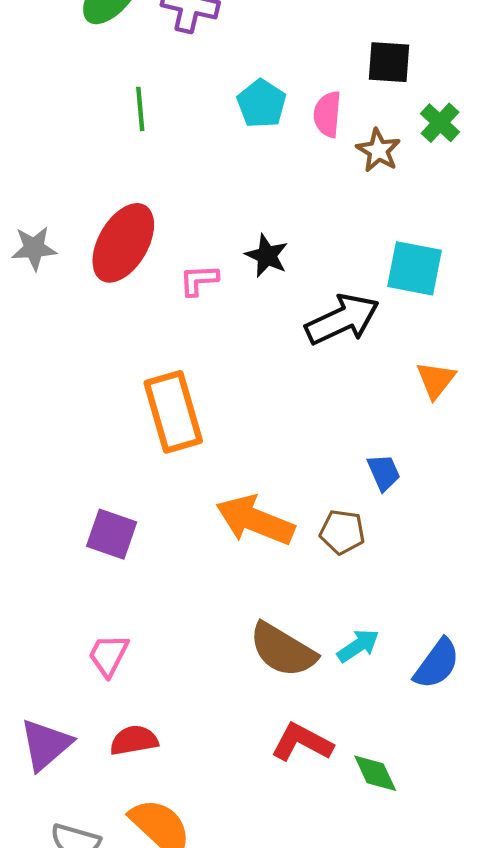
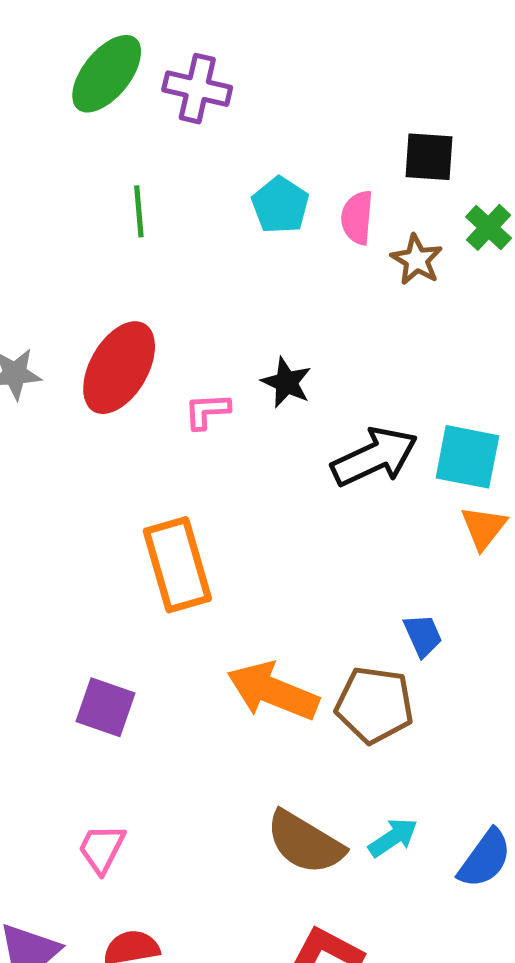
cyan square: (415, 268) -> (467, 457), moved
brown pentagon: (342, 532) -> (374, 705), size x1.5

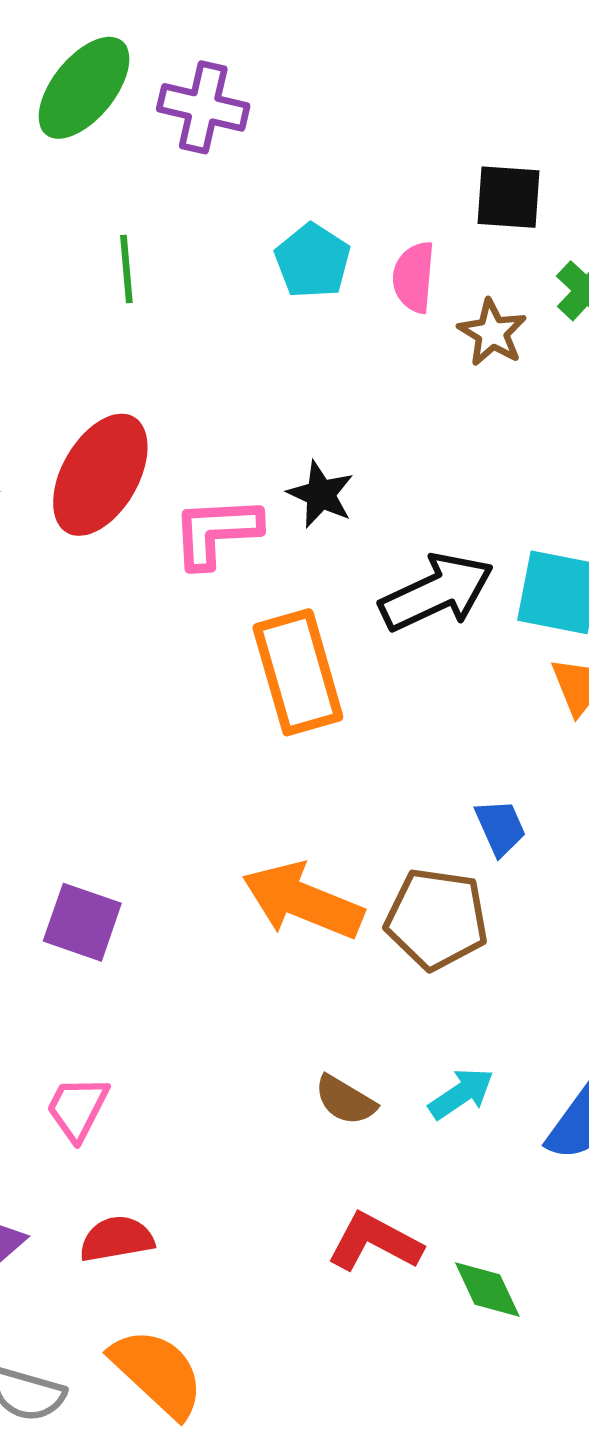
pink L-shape: (207, 411) -> (216, 532), size x1.5
orange rectangle: (177, 565) -> (298, 672), moved
brown semicircle: (305, 842) -> (345, 1100), size x0.6

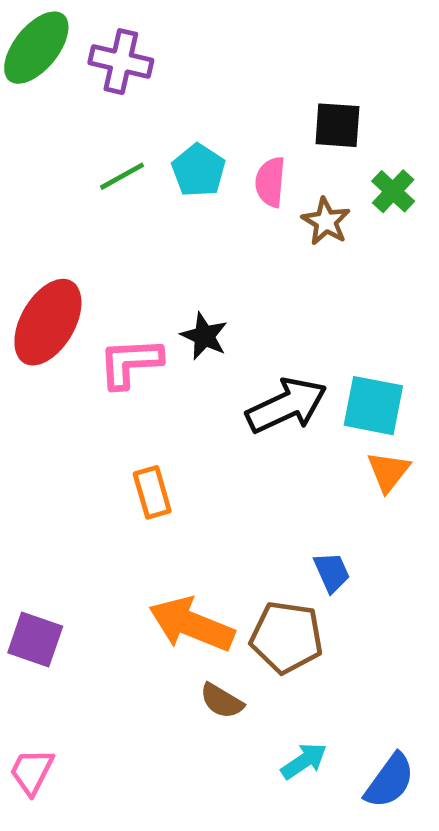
green line: (126, 269) -> (122, 176), moved, turned 66
orange rectangle: (298, 672) -> (152, 492), moved, size x0.6
brown semicircle: (345, 1100) -> (222, 701), moved

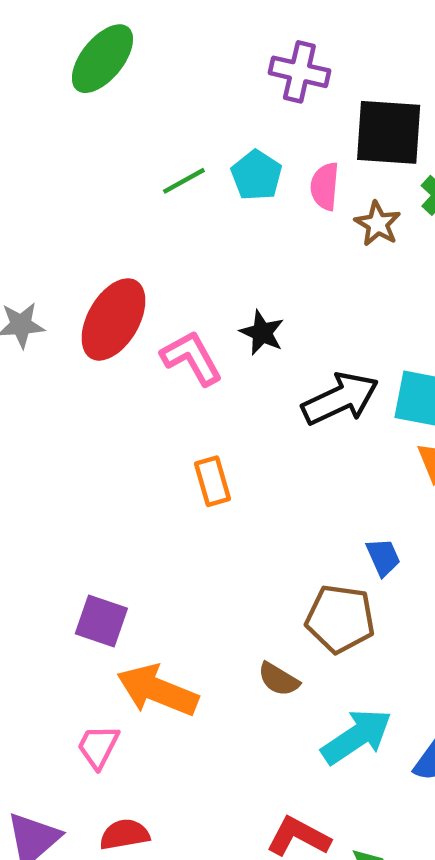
purple cross: (121, 62) -> (299, 72), moved
black square: (337, 125) -> (389, 132), size x1.5
pink L-shape: (130, 363) -> (192, 358), turned 64
orange arrow: (192, 624) -> (158, 690), moved
cyan arrow: (304, 761) -> (357, 737), size x1.6

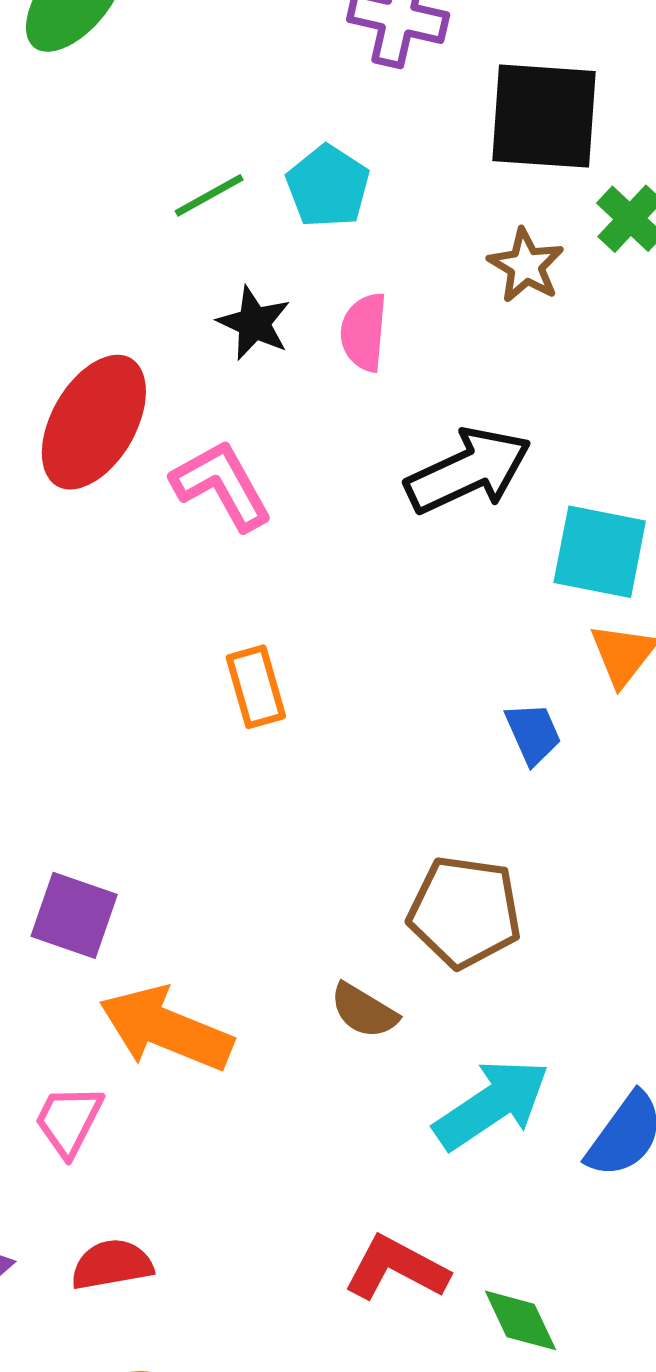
pink semicircle: (325, 186) -> (364, 332), moved
black star: (262, 333) -> (254, 323), moved
black arrow: (340, 399) -> (468, 471), moved
blue trapezoid: (383, 557) -> (533, 734), moved

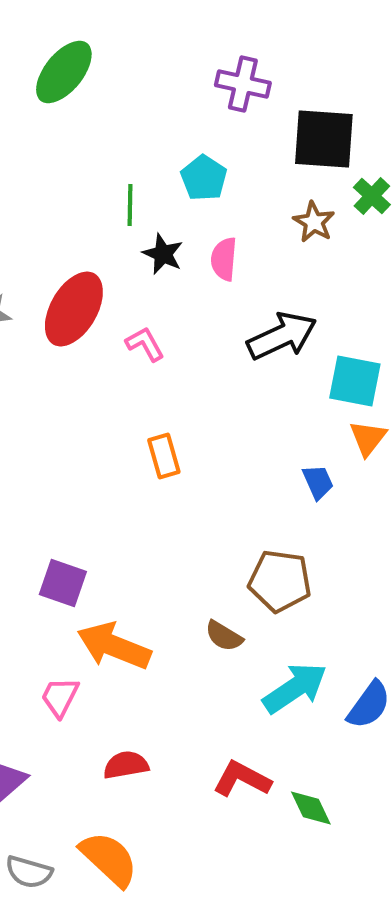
green line: (209, 195) -> (130, 205), moved, turned -60
pink L-shape: (222, 485) -> (145, 344), size x0.7
red semicircle: (112, 1265) -> (126, 765), moved

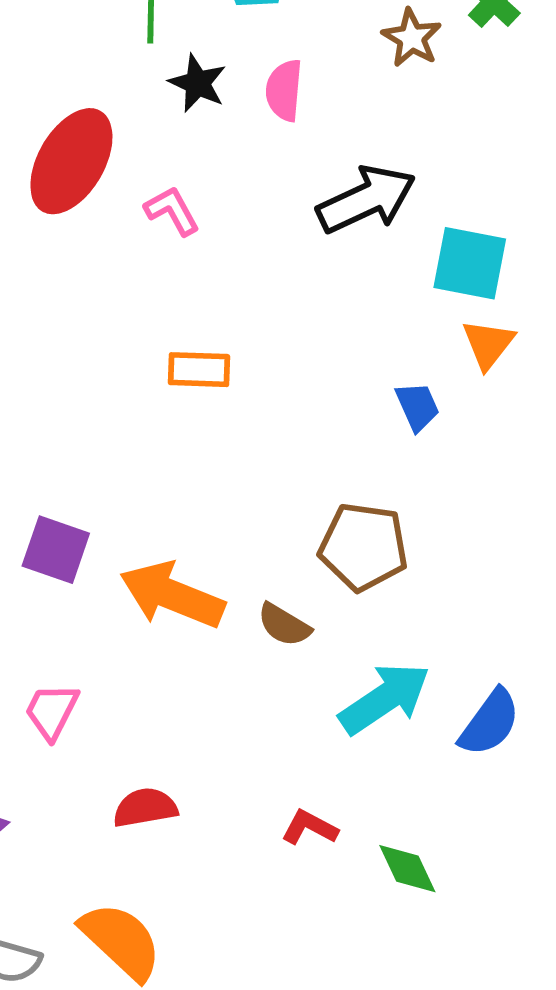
orange rectangle: (164, 456) -> (199, 370), turned -72
orange arrow: (114, 646) -> (172, 595), moved
red L-shape: (242, 779) -> (310, 828), size x0.7

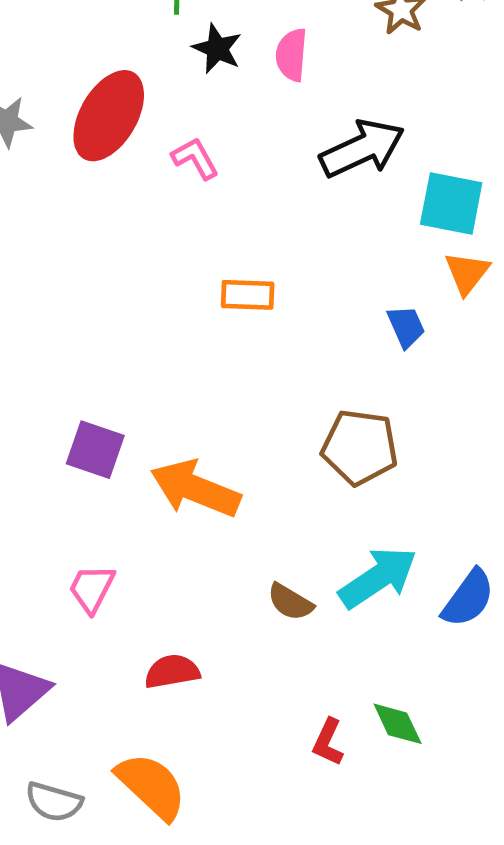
orange rectangle: (199, 370) -> (248, 295), moved
brown semicircle: (284, 625) -> (290, 602), moved
red L-shape: (310, 828) -> (328, 742), moved, turned -93

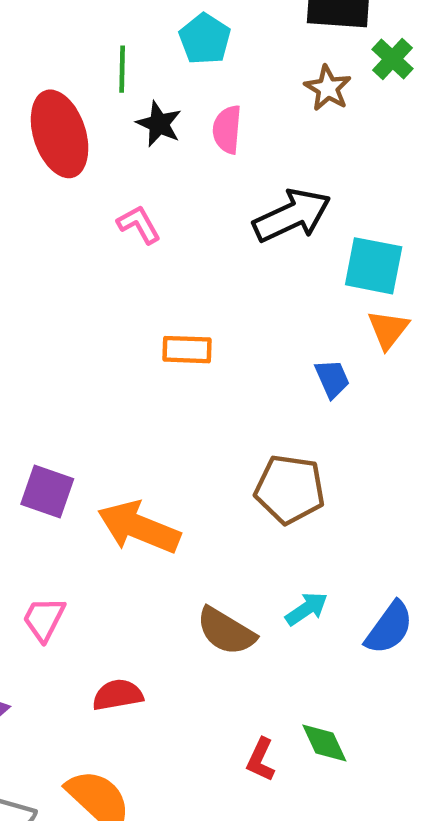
red ellipse: (109, 116) -> (60, 134), moved, turned -48
cyan arrow: (378, 578) -> (307, 609), size x0.6
brown semicircle: (290, 602) -> (226, 631), size x1.4

